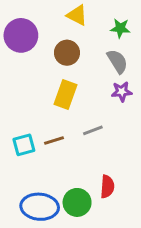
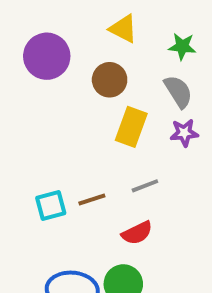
yellow rectangle: (66, 94) -> (131, 127), moved
red semicircle: (107, 187) -> (137, 233), moved, turned 60

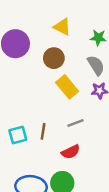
yellow rectangle: (131, 127) -> (67, 87), turned -60
brown line: (92, 200) -> (43, 131), turned -63

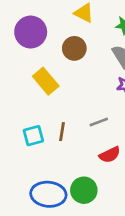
yellow rectangle: (67, 87) -> (46, 81), moved
red semicircle: (71, 152) -> (110, 155), moved

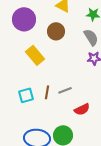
gray line: (99, 122) -> (65, 90), moved

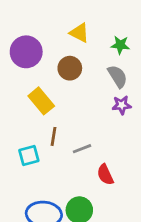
brown line: (47, 92) -> (53, 136), moved
red semicircle: (82, 109) -> (105, 175), turned 91

